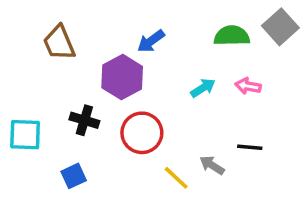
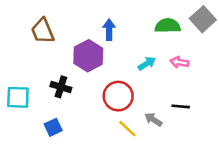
blue arrow: (151, 41) -> (109, 30), turned 126
red circle: (142, 133) -> (118, 96), moved

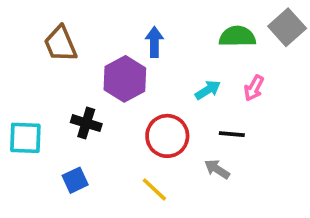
pink arrow: (179, 62) -> (254, 88), turned -72
black line: (181, 106) -> (232, 134), moved
yellow line: (127, 129) -> (154, 189), moved

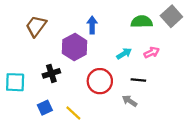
brown trapezoid: (60, 44) -> (36, 26), turned 60
pink arrow: (254, 88) -> (152, 52), turned -144
black cross: (86, 123) -> (51, 73), turned -35
yellow line: (154, 189) -> (73, 113), moved

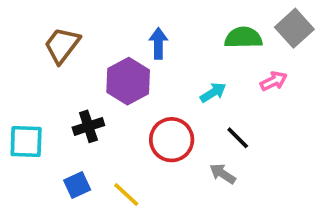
pink arrow: (152, 52) -> (274, 81), moved
black line: (138, 80) -> (238, 138), turned 40

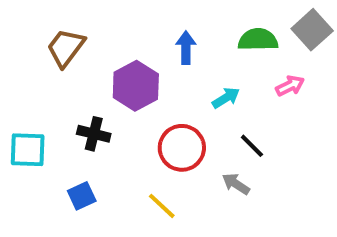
blue arrow: (158, 43) -> (186, 48), moved
black cross: (88, 126) -> (94, 134), turned 32
yellow line: (126, 194) -> (162, 206), moved

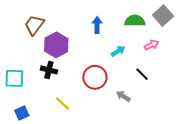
purple hexagon: (136, 86) -> (56, 45), moved
black line: (252, 146) -> (142, 74), moved
blue square: (82, 196) -> (22, 113), moved
yellow line: (162, 206) -> (63, 103), moved

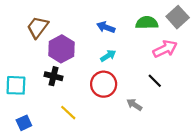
blue arrow: (97, 25) -> (106, 27), turned -70
pink arrow: (151, 45) -> (165, 49), size x1.5
cyan arrow: (118, 51) -> (108, 56), moved

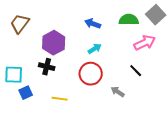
brown trapezoid: (38, 27) -> (20, 24), moved
yellow line: (68, 113) -> (60, 99), turned -35
blue square: (24, 123) -> (26, 93), moved

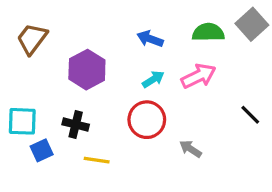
pink arrow: (145, 43) -> (199, 76), moved
black cross: (47, 67) -> (76, 125), moved
black line: (136, 71) -> (250, 115), moved

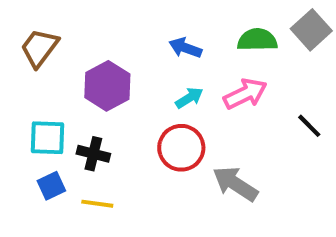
black line: (250, 115) -> (309, 126), moved
cyan square: (22, 121) -> (47, 138), moved
gray arrow: (190, 149) -> (235, 184), size x1.6
yellow line: (97, 160) -> (97, 204), moved

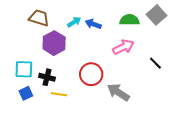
brown trapezoid: (39, 48) -> (39, 18), moved, turned 70
cyan arrow: (189, 98) -> (74, 22), moved
yellow line: (97, 204) -> (59, 94), moved

